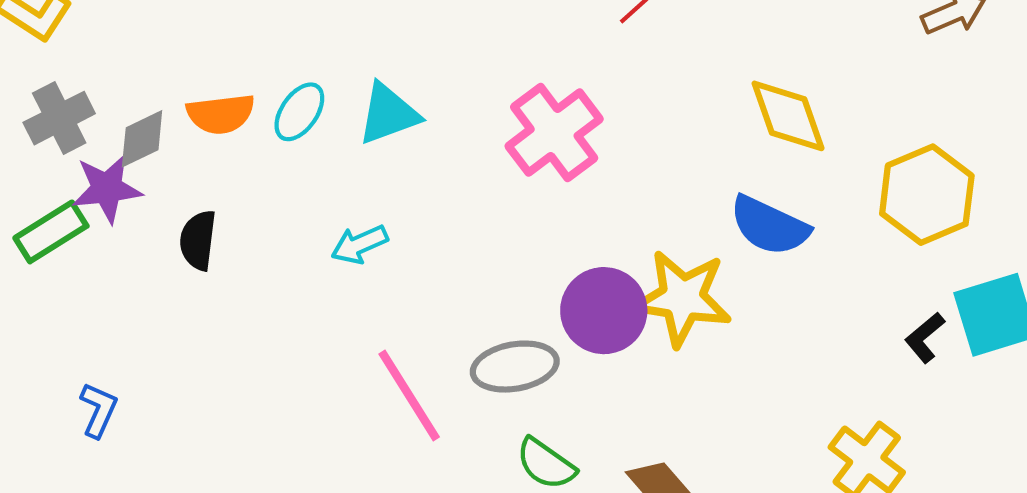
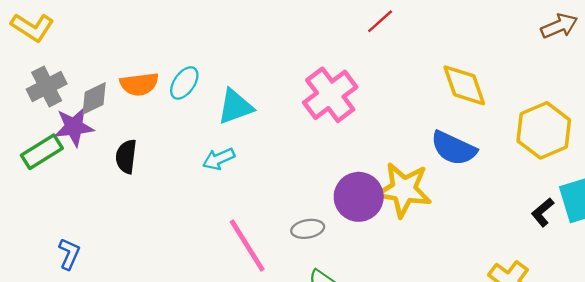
cyan triangle: (388, 114) -> (235, 107), moved
gray ellipse: (515, 367) -> (308, 229), size x0.7

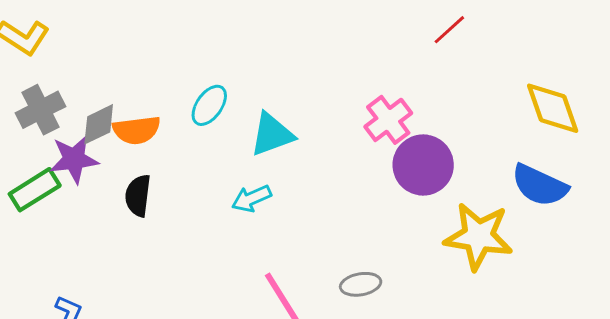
orange semicircle: (139, 84) -> (137, 130), moved
pink cross: (330, 95) -> (388, 120), size x0.7
purple circle: (359, 197) -> (423, 165), moved

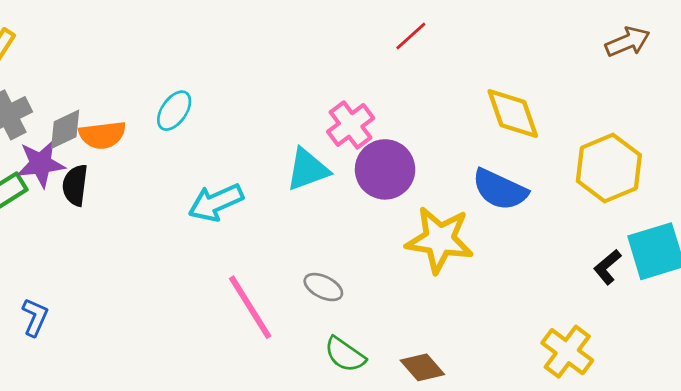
cyan triangle: (272, 134) -> (308, 169), moved
black semicircle: (138, 196) -> (75, 185), moved
cyan arrow: (251, 198) -> (216, 202), size x1.4
gray ellipse: (361, 284) -> (323, 287), turned 36

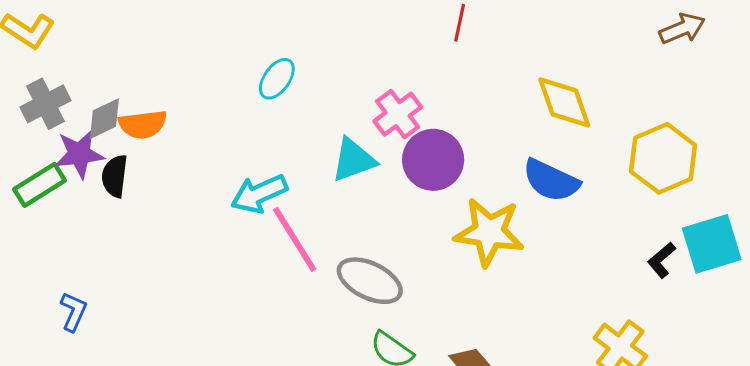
red line: (411, 36) -> (460, 23), turned -36
cyan ellipse: (174, 111) -> (277, 79), moved
gray ellipse: (323, 287) -> (370, 281), size x1.6
pink line: (250, 307) -> (295, 239), moved

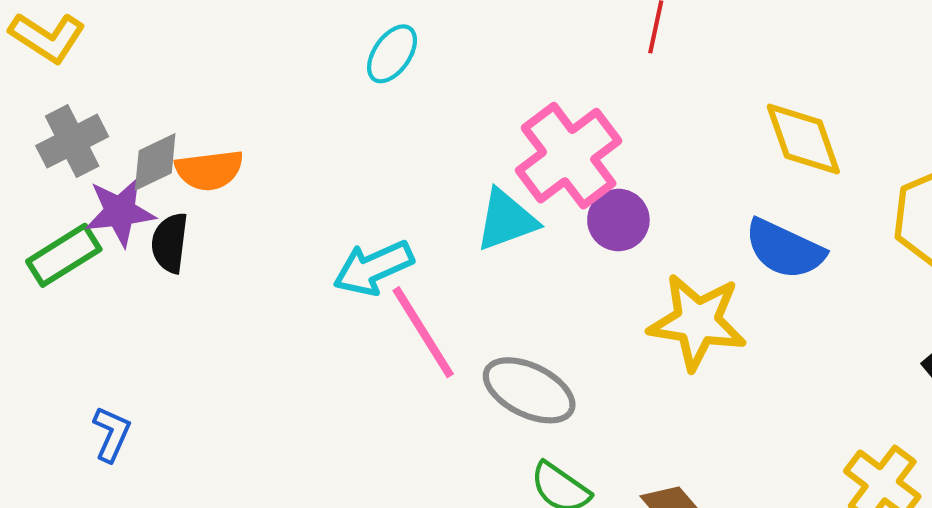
cyan ellipse: (277, 79) -> (392, 54), moved
pink cross: (398, 114) -> (569, 156), size x1.5
purple circle: (433, 160) -> (618, 220), size x0.7

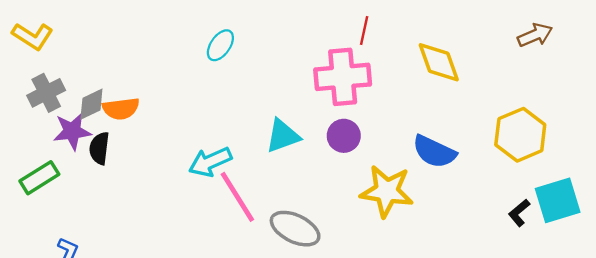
yellow diamond: (803, 139) -> (439, 62), moved
pink cross: (569, 156) -> (343, 77), moved, turned 32
green rectangle: (64, 255) -> (39, 178), moved

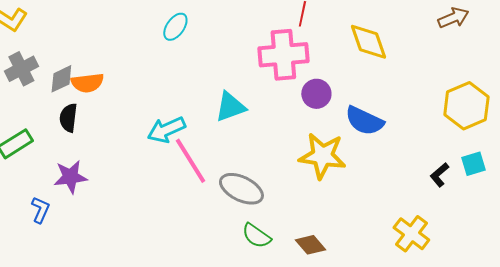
purple star: (72, 131) -> (70, 177), moved
yellow hexagon: (520, 135) -> (466, 106), moved
purple circle: (344, 136) -> (316, 94), moved
cyan square: (558, 200) -> (473, 164), size x0.6

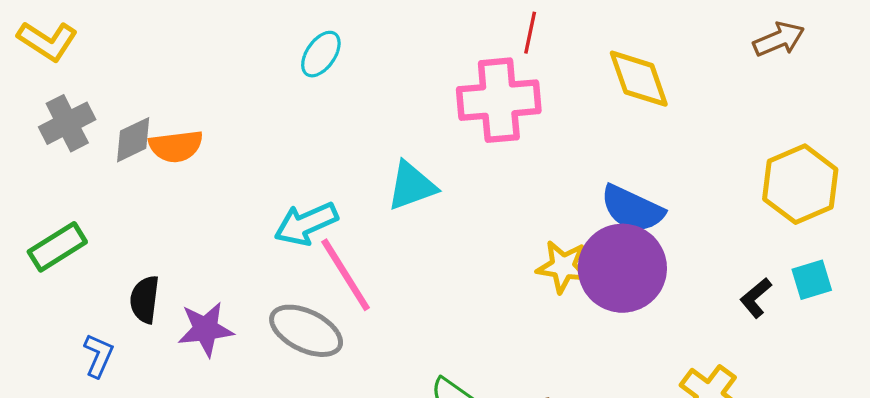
purple circle: (316, 94) -> (622, 268), moved, size x1.8
black semicircle: (68, 118) -> (145, 299), moved
yellow star: (322, 156) -> (563, 267), size x0.7
purple star: (70, 177) -> (206, 329), moved
gray ellipse: (241, 189) -> (306, 331), moved

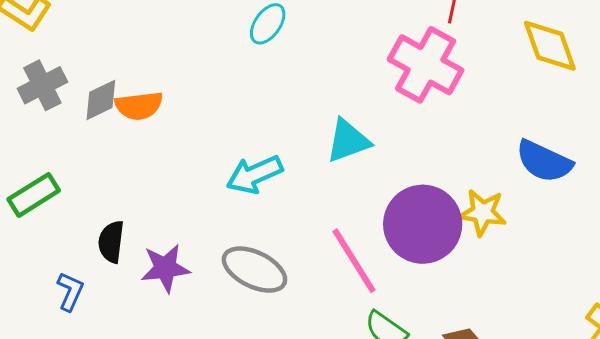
pink cross: (499, 100) -> (426, 65), turned 34
purple circle: (622, 268) -> (423, 224), moved
pink line: (346, 275) -> (354, 261), moved

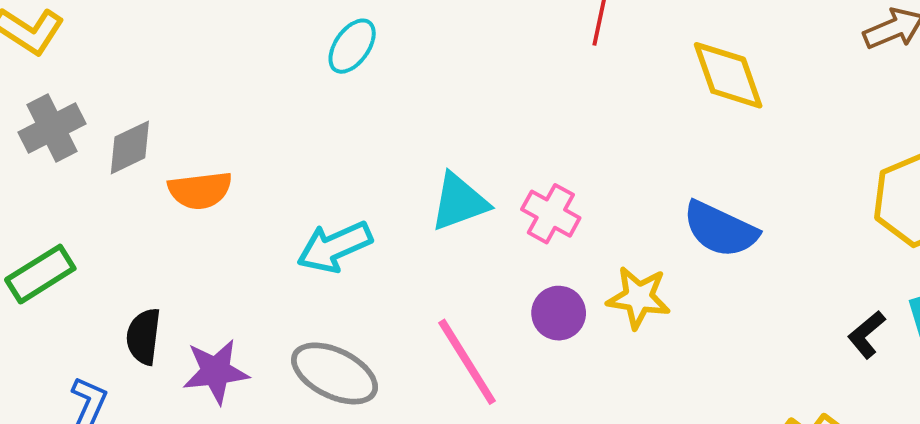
pink cross: (426, 65) -> (551, 214), moved, size x0.6
orange semicircle: (139, 106) -> (200, 190), moved
purple circle: (423, 224) -> (559, 313), size x0.5

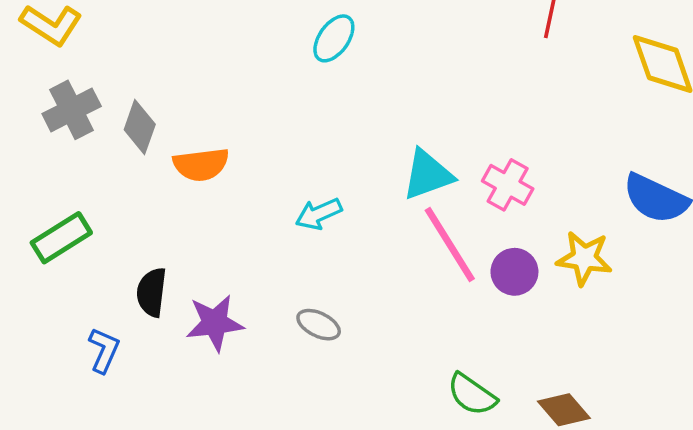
gray diamond: (130, 147) -> (140, 127), turned -45
cyan arrow: (335, 247) -> (319, 214), size x0.7
pink line: (467, 362) -> (450, 245), moved
gray ellipse: (335, 373) -> (319, 325), size x0.6

